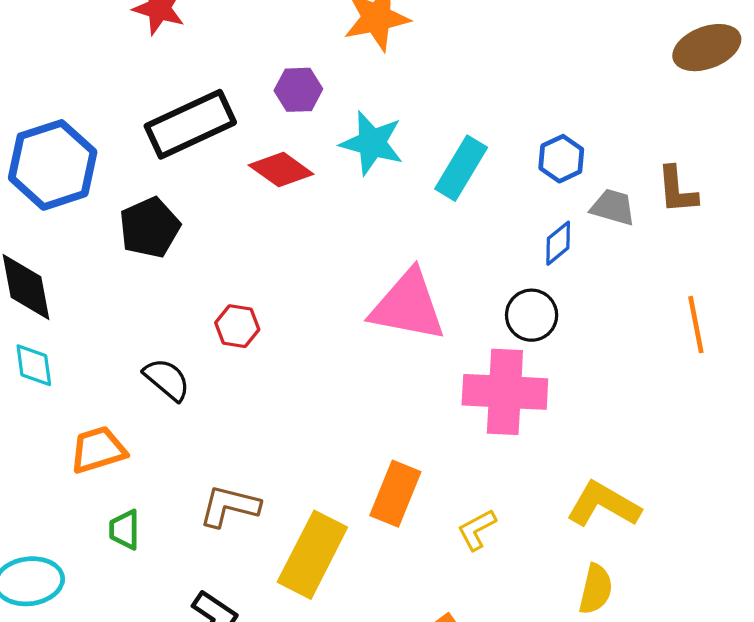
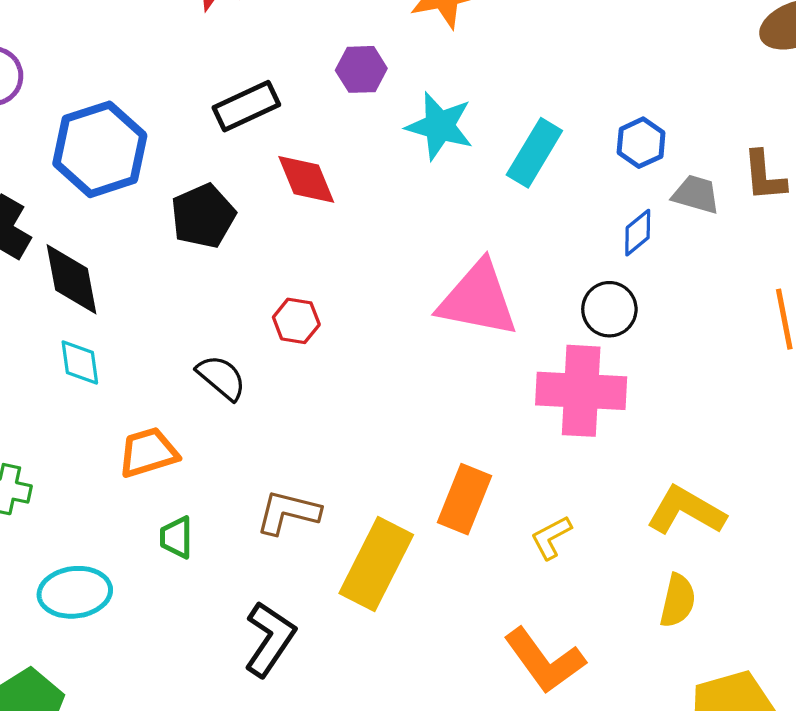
black rectangle: (190, 124) -> (246, 106), size x0.7
red diamond: (281, 170) -> (306, 179), moved, turned 32

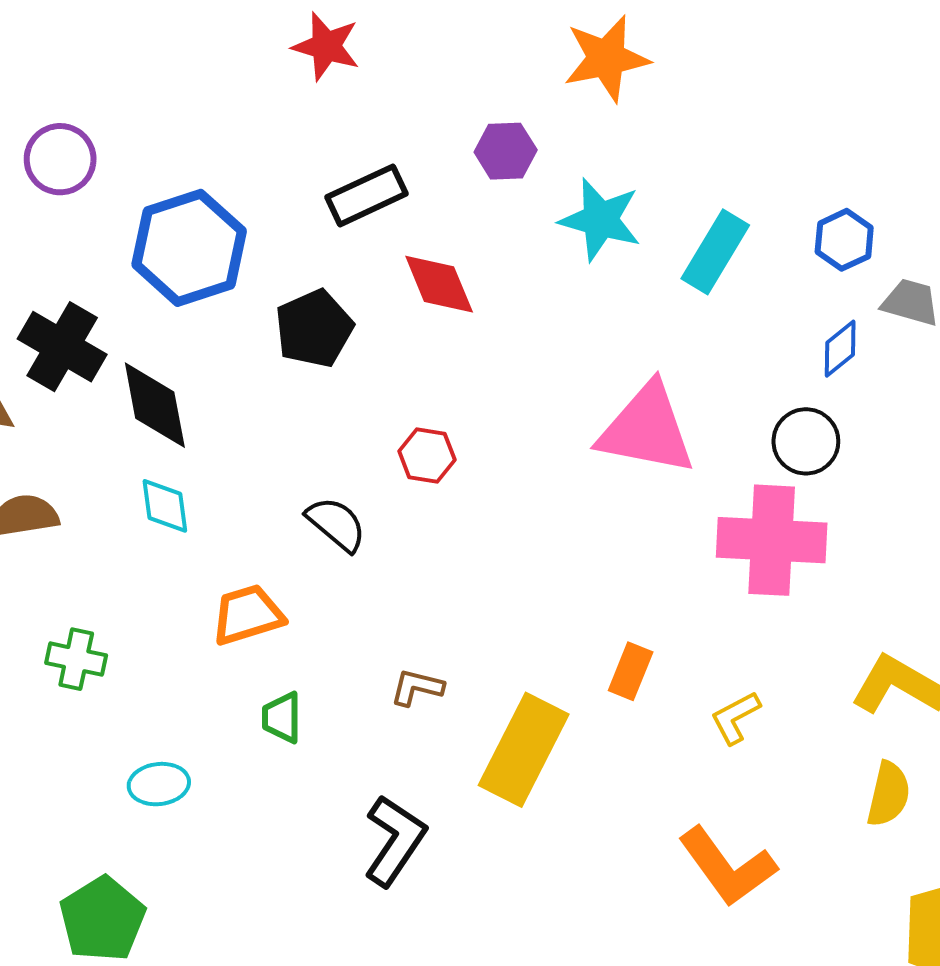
orange rectangle: (465, 499) -> (631, 671), size x0.7
brown L-shape: (288, 512) -> (417, 687), size x0.7
cyan ellipse: (75, 592) -> (159, 784), size x0.7

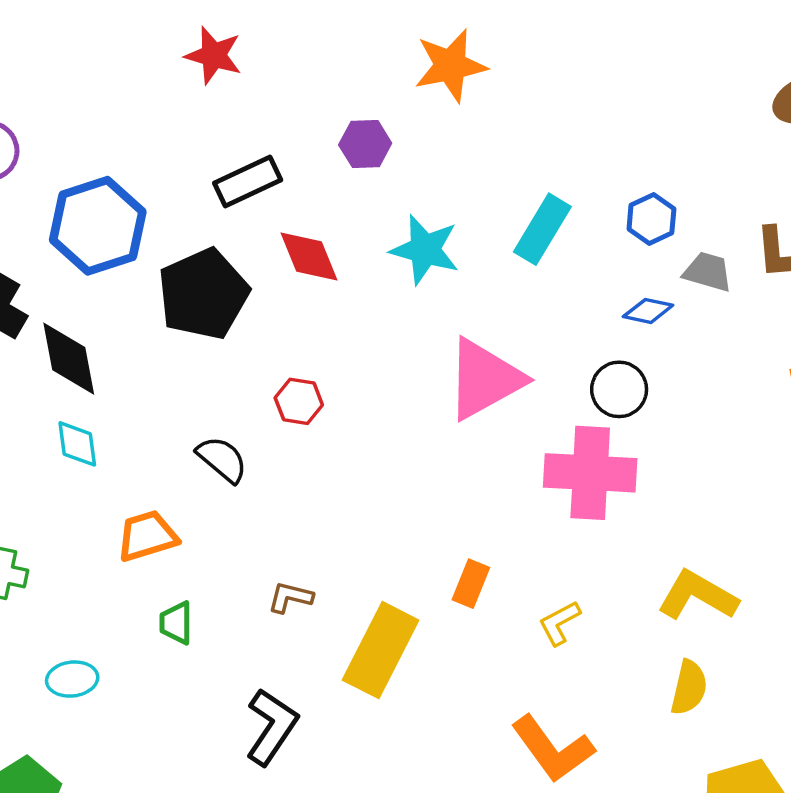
cyan star: (600, 220) -> (425, 250), moved
black pentagon: (314, 328) -> (203, 294), size x1.4
blue diamond: (840, 349) -> (648, 311), turned 51
pink triangle: (647, 429) -> (484, 379), turned -40

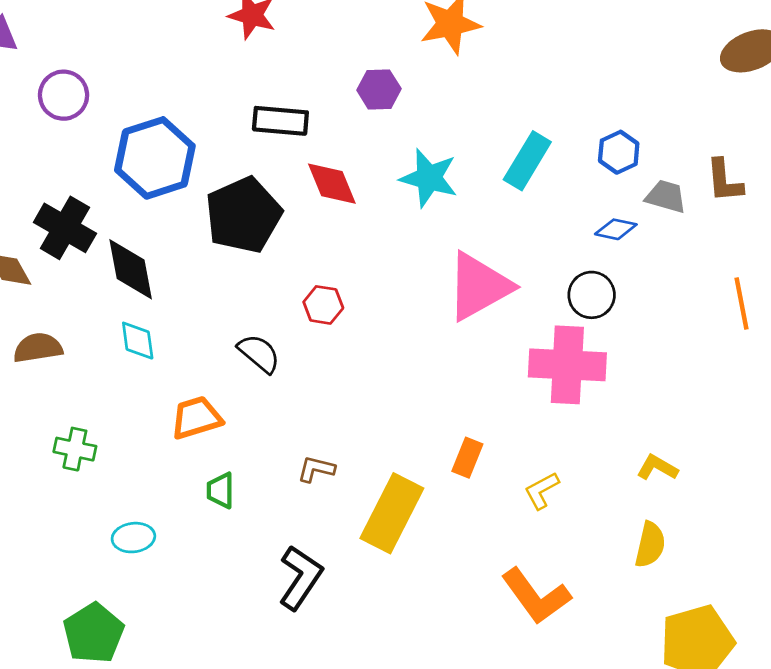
black rectangle: (248, 182) -> (280, 121), turned 30
yellow L-shape: (697, 596) -> (657, 468), size x0.6

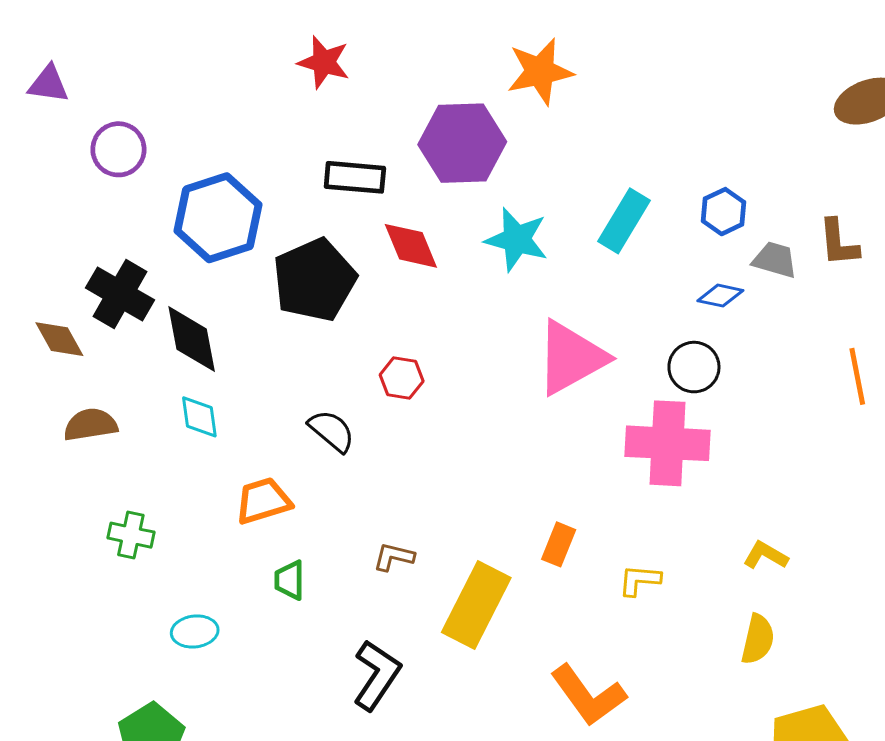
purple hexagon: (379, 89) -> (462, 143), size x1.8
yellow L-shape: (542, 490) -> (640, 580), turned 33
orange L-shape: (536, 596) -> (588, 695), moved

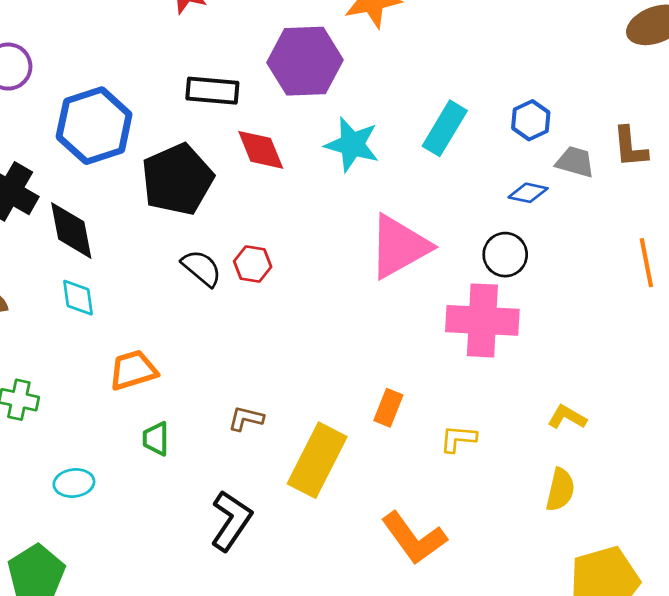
black semicircle: (332, 431) -> (202, 268), moved

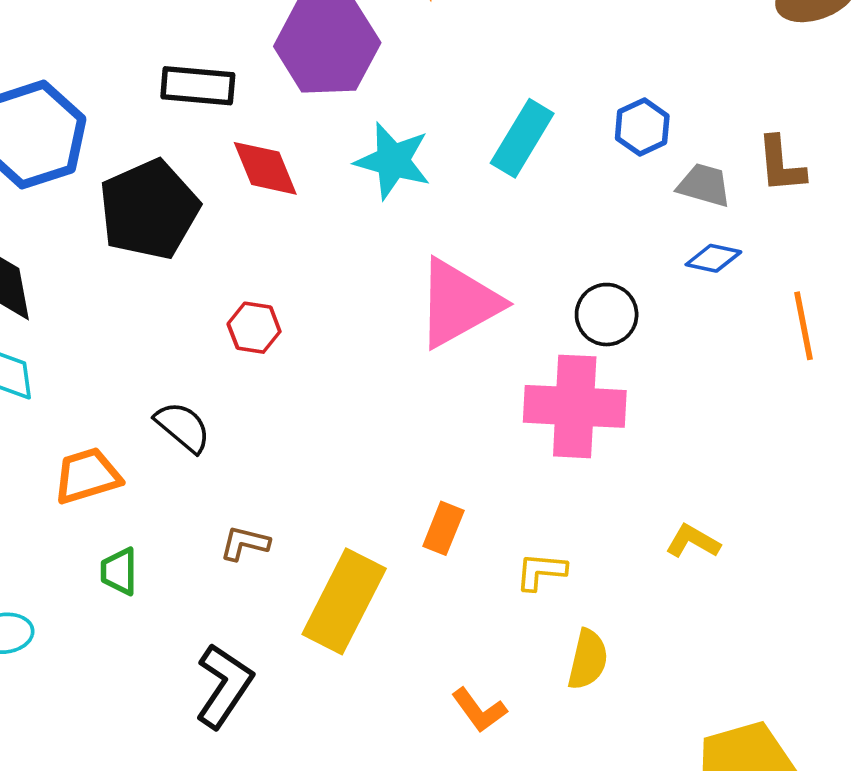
blue diamond: (528, 193) -> (713, 258), moved
black semicircle: (202, 268) -> (183, 427), moved
yellow semicircle: (560, 490) -> (588, 659), moved
orange L-shape: (414, 538) -> (479, 710), size x0.6

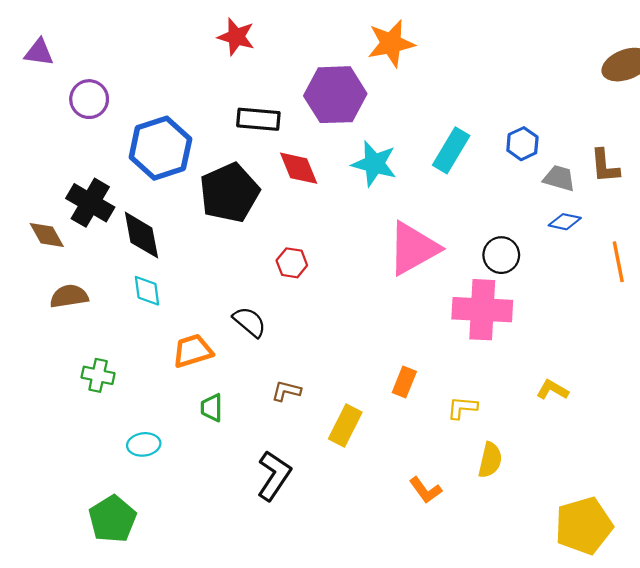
yellow rectangle: (344, 601) -> (345, 425), size x0.7

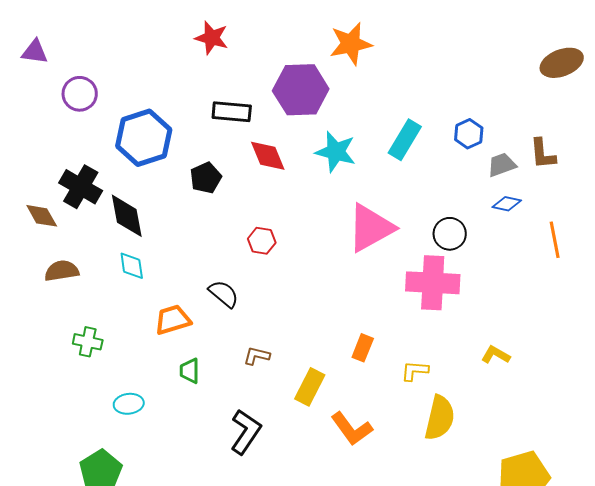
gray trapezoid: (559, 178) -> (502, 165), turned -36
black pentagon: (229, 193) -> (206, 178), size x0.6
yellow semicircle: (490, 460) -> (440, 418), size x1.4
orange L-shape: (426, 490) -> (352, 429), moved, size x1.4

